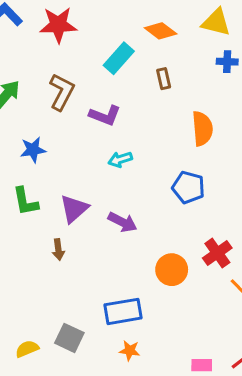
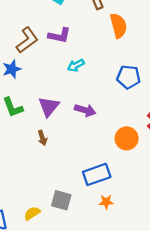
brown L-shape: (62, 92) -> (27, 40), moved, turned 36
orange semicircle: (202, 129) -> (118, 26), moved

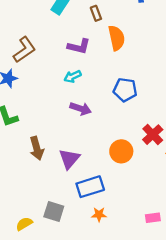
purple L-shape: (59, 35) -> (79, 46), moved
purple triangle: (49, 107) -> (69, 159), moved
purple arrow: (85, 110) -> (81, 109), moved
brown arrow: (42, 138) -> (37, 148), size x1.5

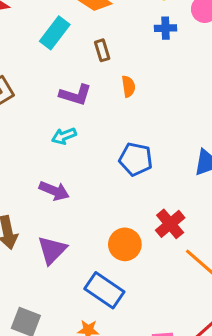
orange semicircle: (117, 38) -> (128, 86), size x0.6
purple arrow: (81, 109) -> (54, 191), moved
blue rectangle: (90, 187) -> (104, 290), moved, turned 48

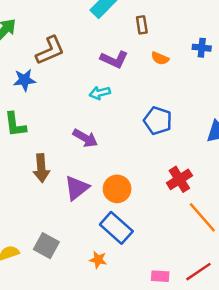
blue cross: (165, 28) -> (202, 48), moved
orange semicircle: (128, 86) -> (160, 58), turned 114
orange circle: (125, 244) -> (117, 189), moved

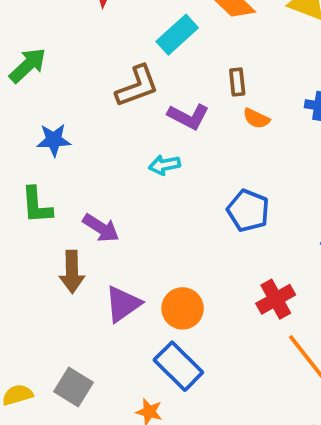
brown rectangle: (142, 25) -> (237, 82), moved
brown L-shape: (50, 50) -> (137, 86), moved
purple arrow: (85, 138) -> (101, 228), moved

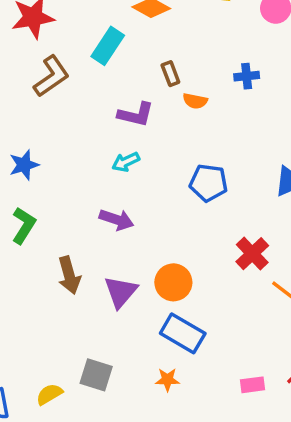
brown L-shape: (137, 86) -> (51, 76), moved
green L-shape: (37, 205) -> (24, 225), turned -129
purple arrow: (101, 228) -> (117, 220), moved

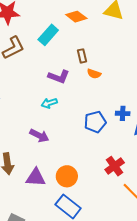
blue cross: (247, 76) -> (123, 113), moved
blue pentagon: (209, 183) -> (95, 122), turned -30
purple triangle: (121, 292) -> (36, 177), turned 45

